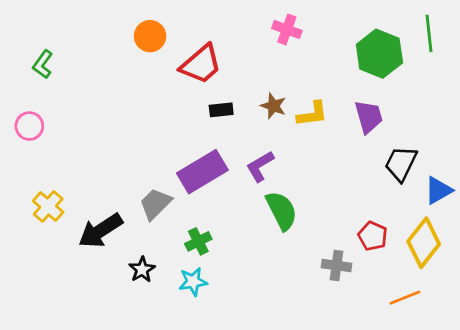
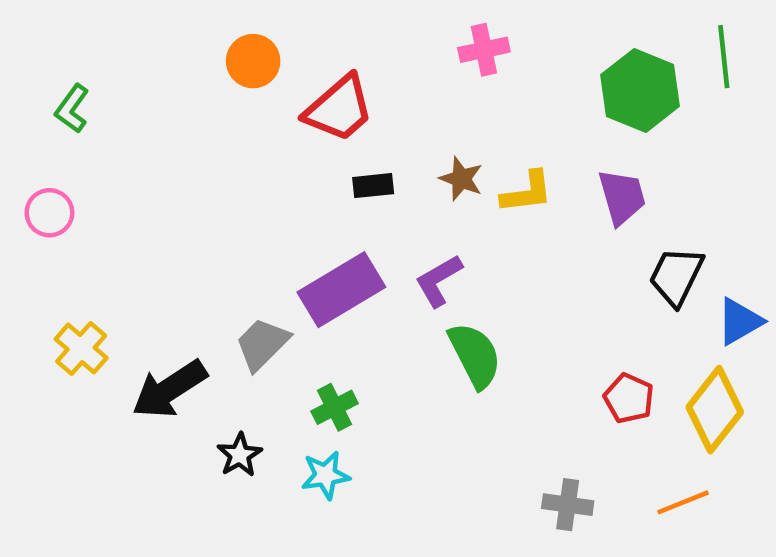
pink cross: (287, 29) -> (484, 50), turned -32
gray cross: (336, 266) -> (568, 505), moved

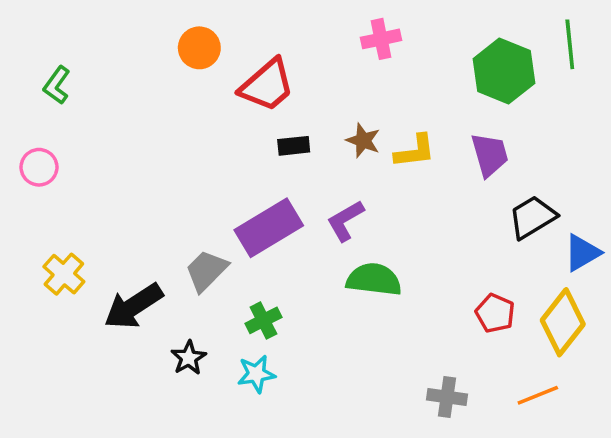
black trapezoid: (676, 276) -> (532, 217), turned 33
green semicircle: (475, 355) -> (374, 279), turned -56

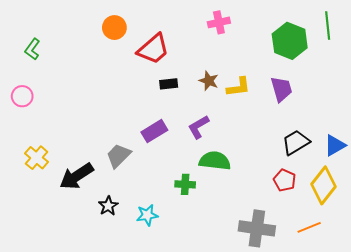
black trapezoid: (532, 217) -> (296, 142), moved
purple rectangle: (269, 228) -> (154, 131), size x0.7
green cross: (263, 320) -> (185, 184), moved, turned 30
gray cross: (447, 397) -> (257, 228), size x1.6

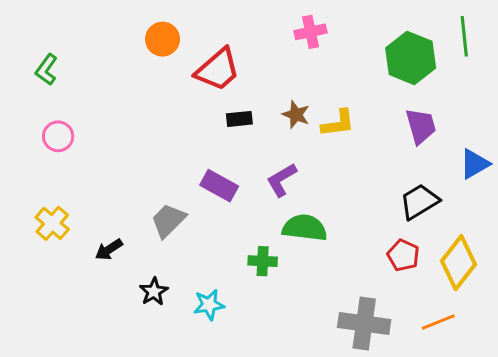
purple trapezoid: (281, 89) -> (421, 126), moved
pink circle: (22, 96) -> (58, 136), moved
purple rectangle: (154, 131) -> (219, 186), turned 60
blue triangle: (335, 145) -> (474, 164), moved
black arrow: (76, 176) -> (109, 249), size x0.6

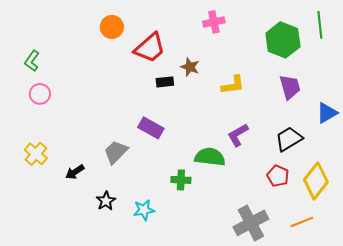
green L-shape: (46, 70) -> (32, 61), moved
brown star: (296, 115) -> (190, 67), moved
purple L-shape: (281, 180) -> (238, 135), moved
gray cross: (364, 323) -> (251, 223), turned -36

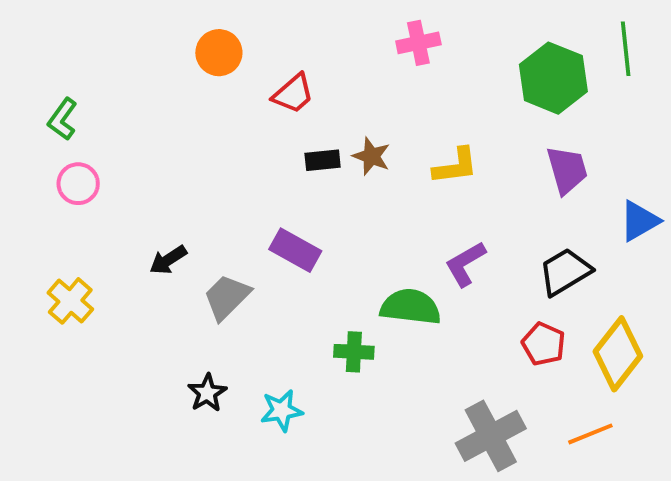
red trapezoid: (150, 48) -> (293, 94), size x0.7
brown star: (190, 67) -> (371, 156), moved
black arrow: (75, 172) -> (168, 260), moved

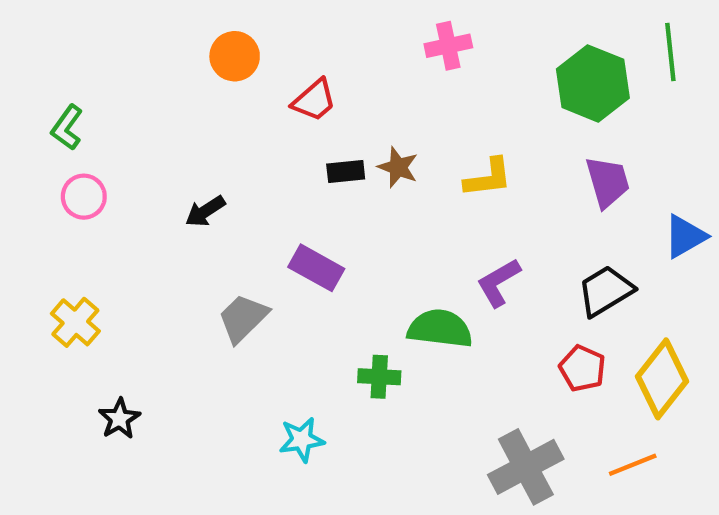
black arrow: (168, 260) -> (205, 211), moved
black star: (207, 393) -> (119, 419), moved

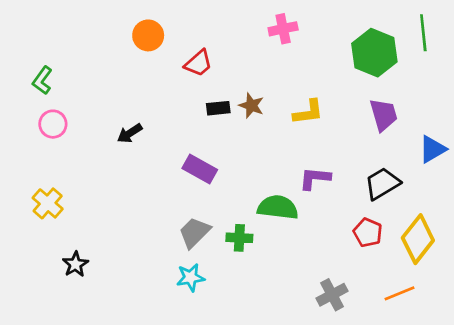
purple L-shape: (499, 282) -> (315, 178), turned 36
gray trapezoid: (243, 318) -> (194, 233), moved
gray cross: (526, 467) -> (332, 295), size x0.7

